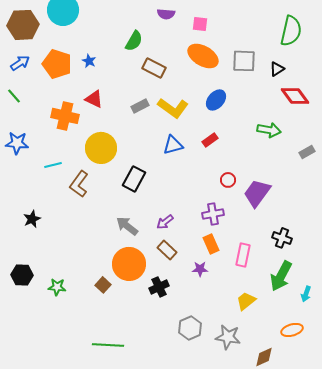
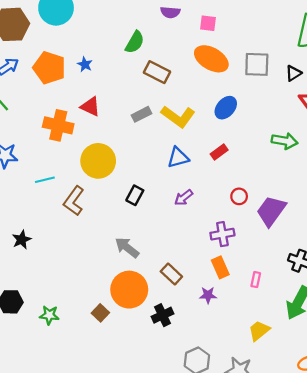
black rectangle: (134, 179) -> (135, 195), size x0.7
purple arrow: (165, 222) -> (184, 198), moved
pink rectangle: (243, 255) -> (256, 280), size x0.6

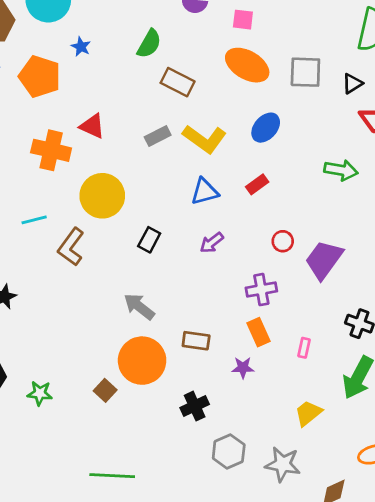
blue star: (85, 64) -> (81, 47), moved
brown rectangle: (171, 274) -> (196, 341), turned -35
black cross: (163, 315) -> (195, 406), moved

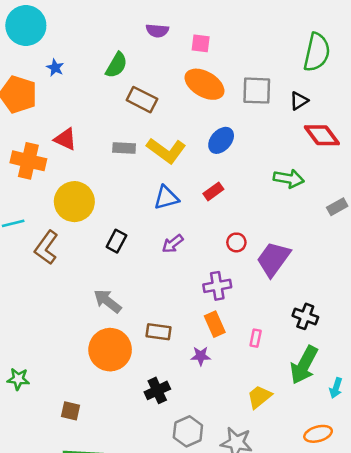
gray rectangle: (158, 136) -> (124, 148), turned 30
brown square: (105, 390) -> (71, 411), moved, turned -30

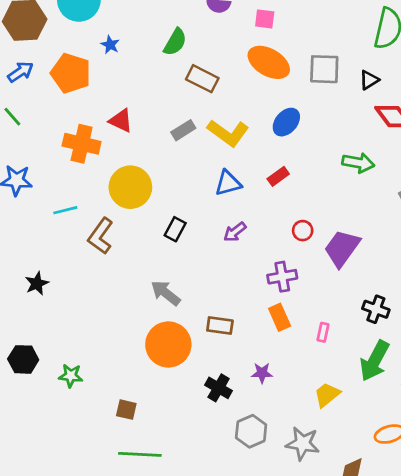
gray rectangle: (124, 148) -> (183, 130), turned -35
purple star: (201, 356) -> (262, 373), moved
black cross: (157, 390) -> (219, 388), turned -35

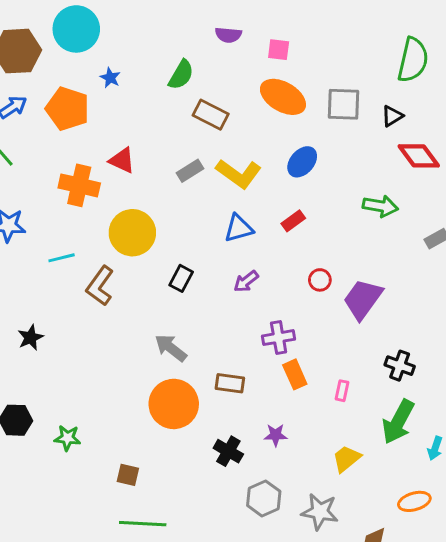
purple cross: (282, 277) -> (279, 338), moved

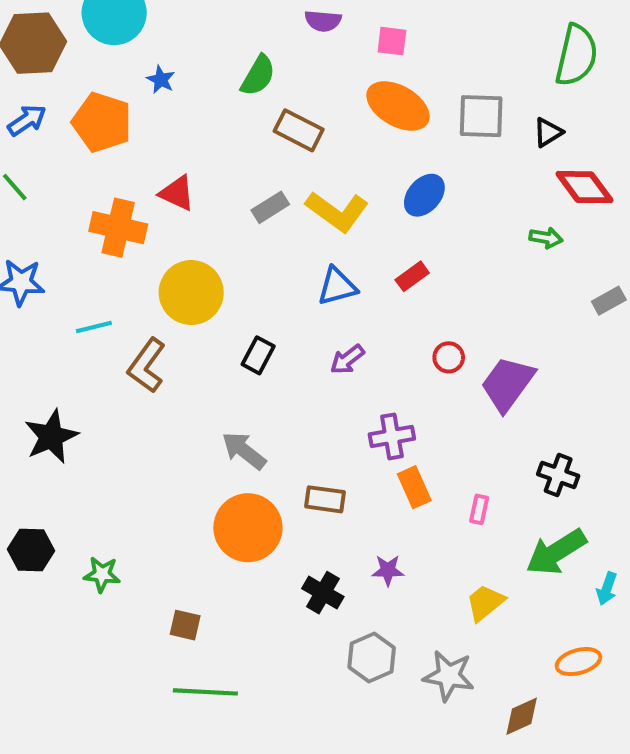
green arrow: (380, 206) -> (546, 238), moved, size x0.7
black star: (31, 338) -> (51, 436), size x1.5
green arrow: (398, 422) -> (556, 552), turned 30

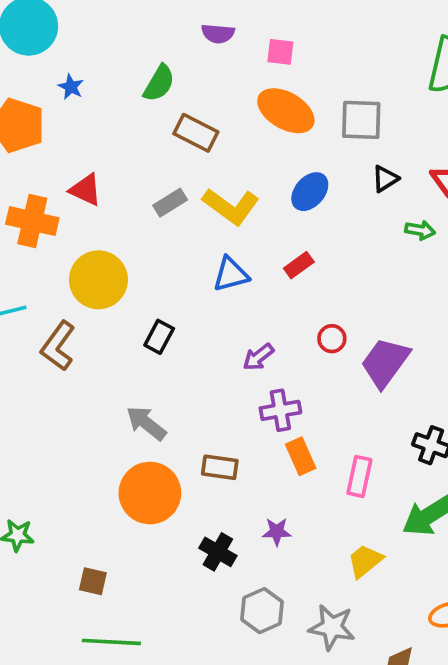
black triangle: (548, 132) -> (385, 179), moved
purple arrow: (347, 359) -> (258, 357), moved
pink rectangle: (479, 509) -> (359, 476), size x1.5

